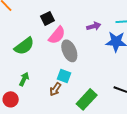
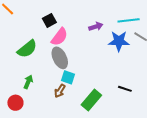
gray ellipse: (69, 51) -> (60, 58), moved

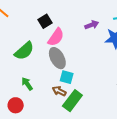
green arrow: (28, 82) -> (27, 84), turned -56
brown arrow: (60, 91) -> (59, 91), turned 88
green rectangle: (91, 100) -> (72, 101), moved

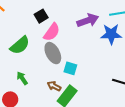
purple arrow: (92, 25) -> (88, 20), size x1.5
cyan square: (67, 77) -> (70, 68), moved

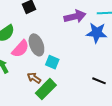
pink semicircle: (52, 32) -> (20, 49), moved

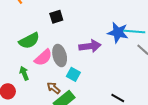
purple arrow: (75, 16) -> (90, 46), moved
blue star: (97, 33) -> (118, 33), moved

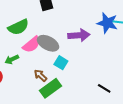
gray ellipse: (60, 56) -> (48, 43), turned -50
green arrow: (24, 73) -> (12, 59), turned -96

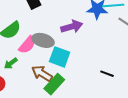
cyan square: (61, 63) -> (60, 57), size x1.5
brown arrow: (40, 75) -> (42, 73), size x1.5

